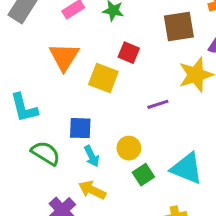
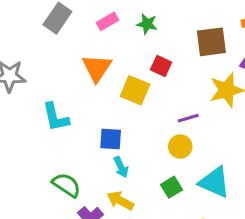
yellow circle: (129, 148) -> (180, 147), moved
green semicircle: (46, 153) -> (66, 185), moved

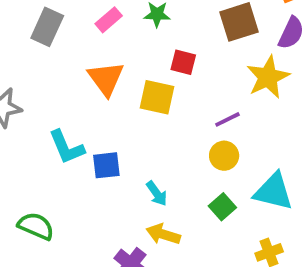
blue square: (111, 139) -> (106, 165), moved
green semicircle: (66, 185) -> (36, 226), moved

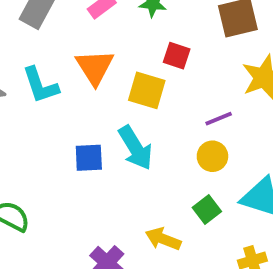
cyan L-shape: (67, 147) -> (40, 85), moved
cyan arrow: (157, 194) -> (135, 148), moved, size x1.6
yellow arrow: (163, 234) -> (163, 239), moved

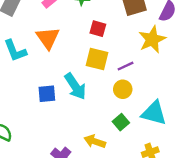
yellow square: (147, 90) -> (97, 59), moved

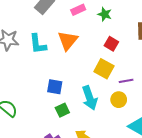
cyan arrow: (75, 86) -> (90, 98), moved
green square: (121, 122) -> (62, 110), moved

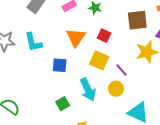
orange triangle: (68, 41) -> (76, 37), moved
purple line: (126, 81) -> (121, 70), turned 64
blue square: (55, 87) -> (60, 65), moved

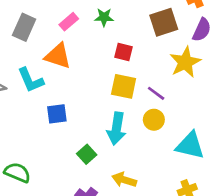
orange triangle: (76, 37) -> (58, 56), moved, turned -35
blue square: (60, 65) -> (57, 114), moved
cyan arrow: (88, 90) -> (116, 129), turned 45

